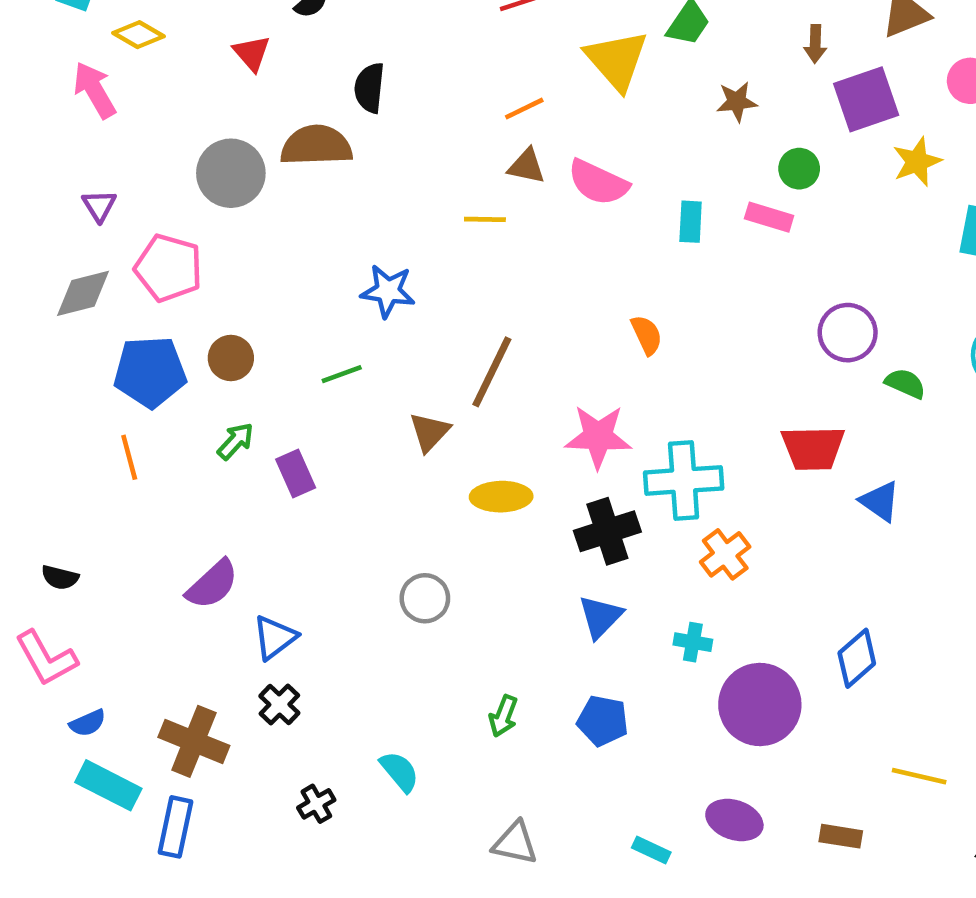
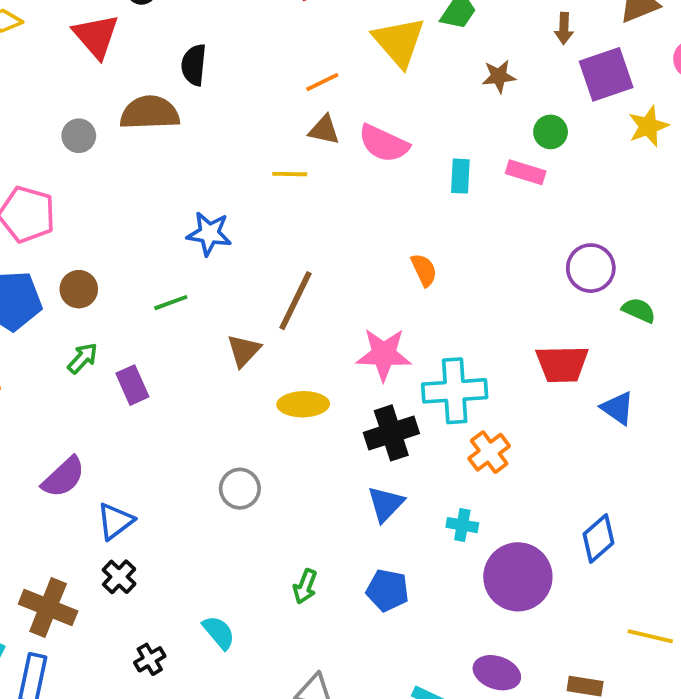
red triangle: (252, 53) -> (96, 36), size x1.5
gray circle: (231, 173) -> (79, 136), size x0.6

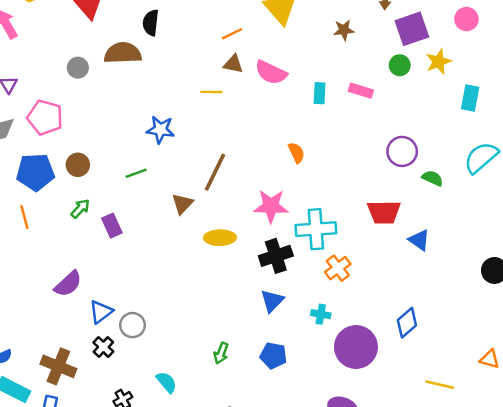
green circle: (551, 132) -> (400, 65), moved
gray circle: (240, 489) -> (132, 325), moved

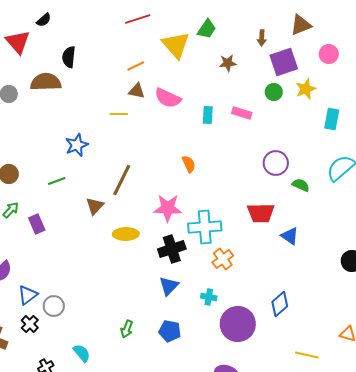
blue star: (160, 130) -> (77, 145), turned -30

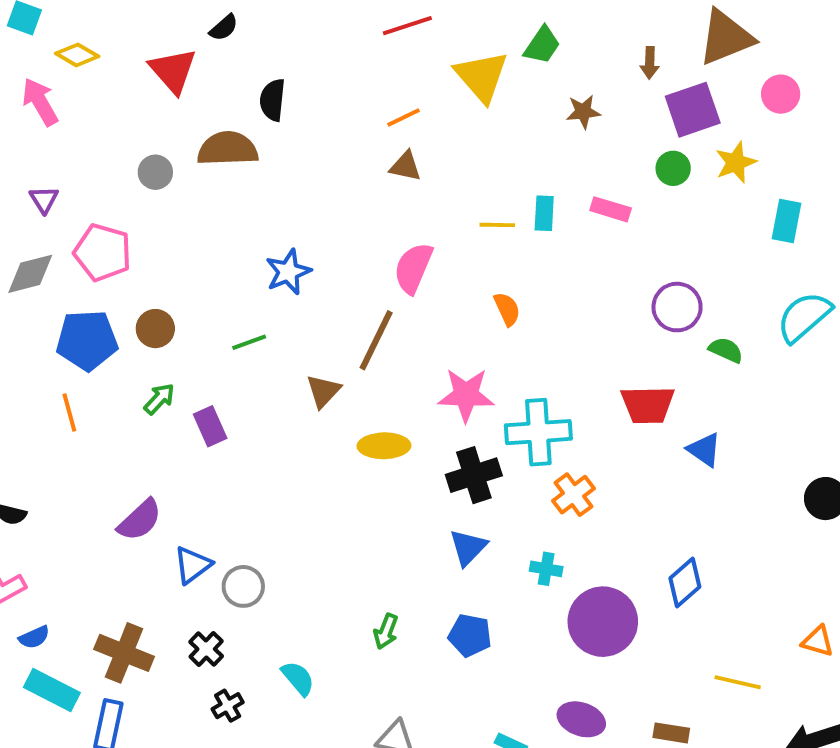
brown triangle: (301, 25) -> (726, 37), size x1.4
pink semicircle: (168, 98) -> (413, 268), moved, turned 88
yellow line: (119, 114) -> (497, 225), moved
black cross: (30, 324) -> (206, 649), moved

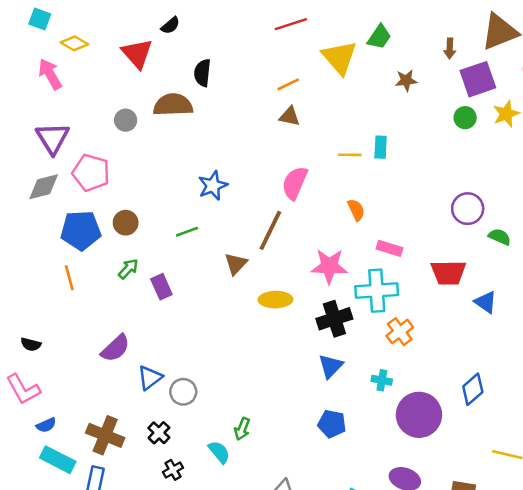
purple triangle: (44, 200) -> (53, 138), size x1.8
pink rectangle: (611, 209) -> (389, 248), moved
green arrow: (386, 631) -> (242, 429), moved

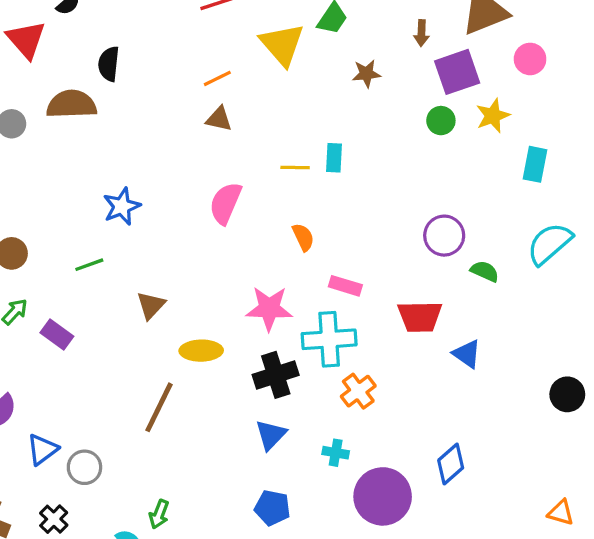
brown line: (270, 230) -> (159, 407), moved
purple rectangle: (161, 287) -> (57, 334), turned -30

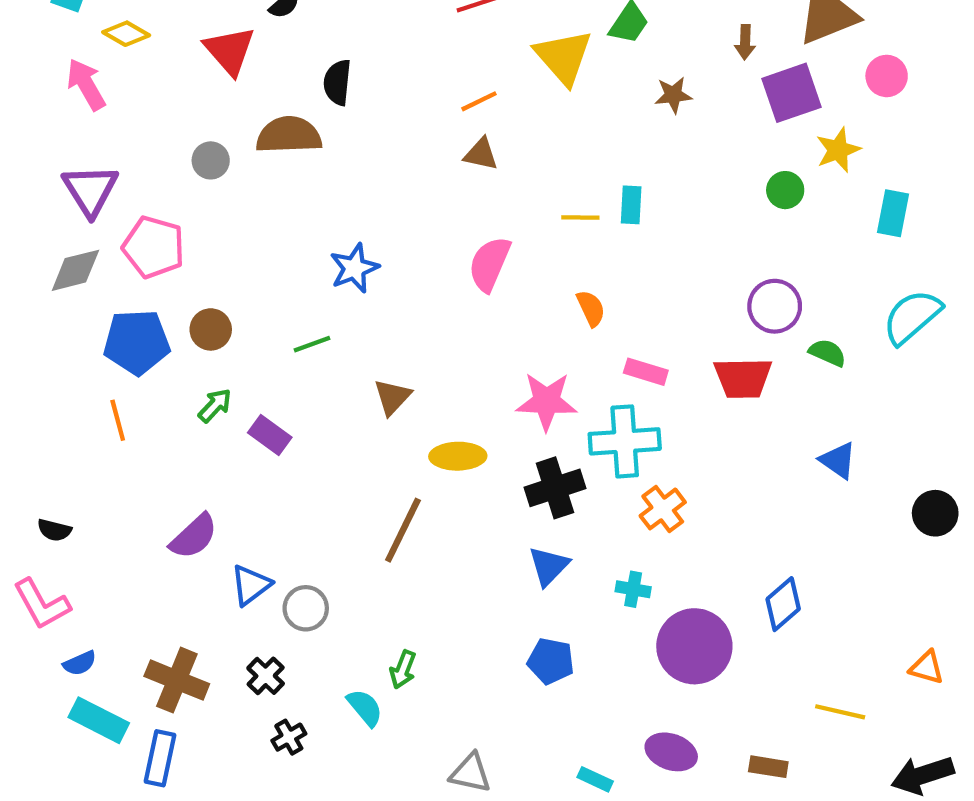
green circle: (441, 121) -> (785, 190), moved
red trapezoid: (420, 317) -> (743, 378), moved
blue triangle: (467, 354) -> (838, 460), moved

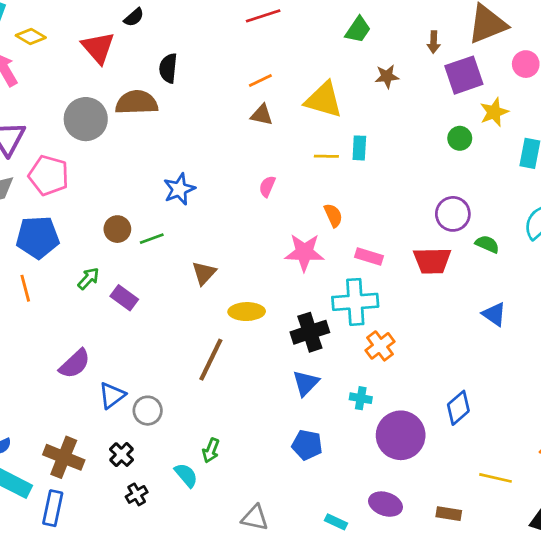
yellow triangle: (563, 57) -> (324, 100), moved, turned -33
gray circle: (211, 160) -> (86, 119), size x1.8
pink semicircle: (489, 264) -> (267, 186), size x0.6
brown circle: (211, 329) -> (117, 229), moved
pink star: (547, 401) -> (304, 252), moved

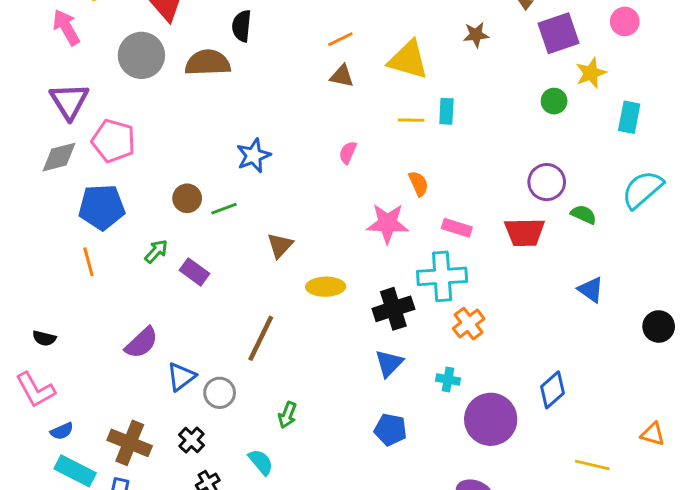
gray circle: (86, 119) -> (141, 55), moved
brown line: (211, 360) -> (261, 338), moved
green arrow: (211, 450) -> (287, 415), moved

